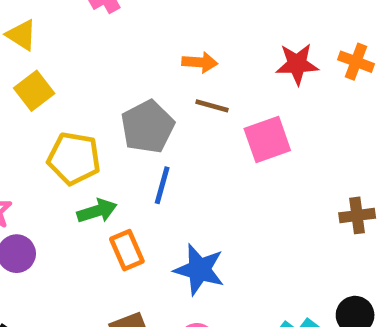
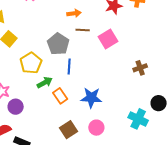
yellow pentagon: (74, 158) -> (31, 63), turned -30
brown cross: (357, 215) -> (140, 68), moved

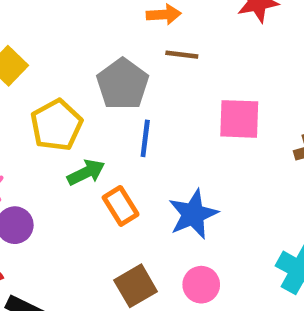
pink square: (108, 39) -> (239, 119), moved, turned 30
blue star: (91, 98) -> (193, 214), turned -30

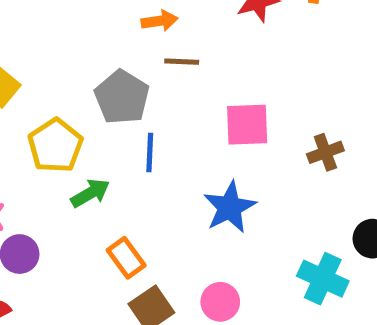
orange rectangle: (121, 206) -> (126, 258), moved
blue star: (193, 214) -> (230, 207), moved

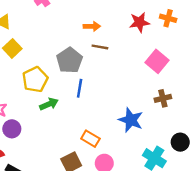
pink square: (247, 125) -> (157, 61), moved, turned 35
blue star: (230, 207) -> (131, 120), moved, turned -30
orange rectangle: (126, 258) -> (90, 139), moved, turned -30

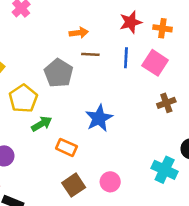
orange cross: (168, 18) -> (162, 28), moved
blue line: (80, 88) -> (126, 58), moved
blue star: (131, 120) -> (99, 118), moved, turned 30
orange rectangle: (90, 139) -> (66, 147), moved

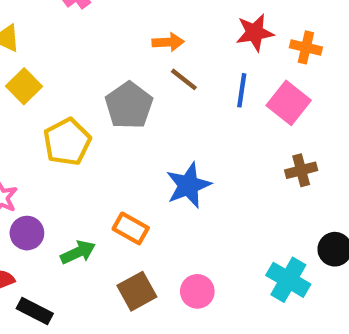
brown line: (90, 54) -> (184, 79), turned 30
green arrow: (42, 124) -> (78, 252), moved

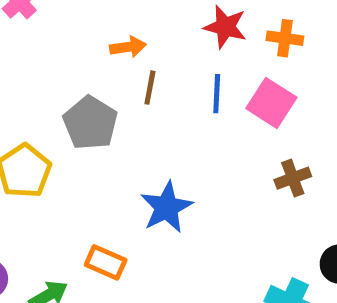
red star: (255, 33) -> (225, 27), turned 30
brown line: (184, 79) -> (150, 88), turned 68

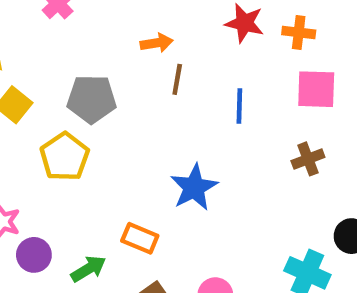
blue line: (217, 94) -> (239, 106), moved
pink square: (271, 103) -> (316, 89), moved, turned -30
gray pentagon: (90, 123) -> (92, 99), moved, turned -30

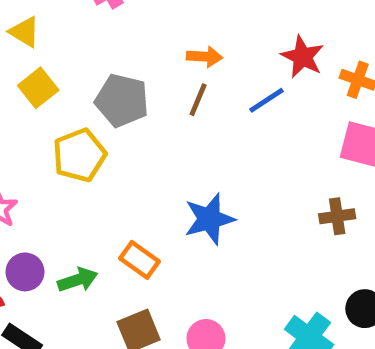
brown line: (177, 79) -> (198, 100), moved
blue line: (239, 106) -> (266, 100), moved, turned 42
purple circle: (34, 255) -> (25, 272), moved

